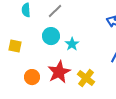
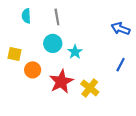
gray line: (55, 11) -> (57, 17), turned -56
orange circle: (32, 77) -> (33, 70), moved

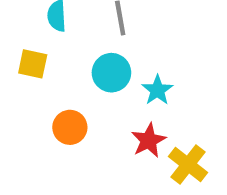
yellow square: (15, 54) -> (33, 64), moved
red star: (61, 82) -> (149, 140), moved, size x0.7

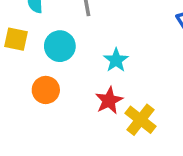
cyan circle: (111, 73) -> (60, 46), moved

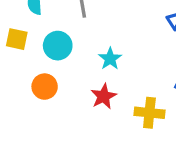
yellow cross: (141, 120) -> (149, 113), moved, turned -32

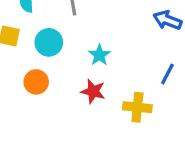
red star: (104, 96) -> (93, 91), turned -30

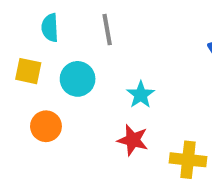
orange circle: (36, 82) -> (46, 126), moved

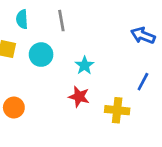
orange circle: (46, 126) -> (14, 108), moved

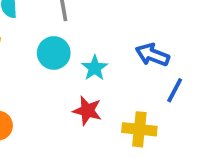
blue arrow: (143, 35) -> (152, 55), moved
cyan circle: (41, 55) -> (54, 53), moved

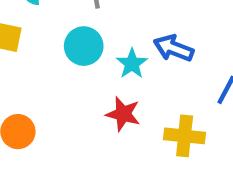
blue arrow: (152, 55) -> (174, 48), moved

